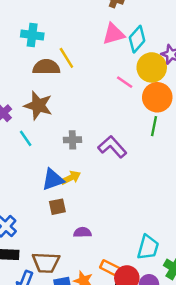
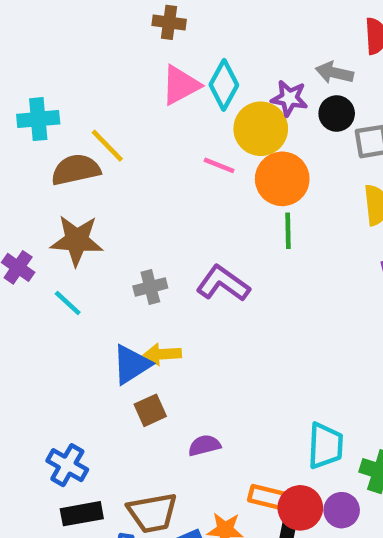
yellow arrow: (71, 178) -> (162, 354), turned -144

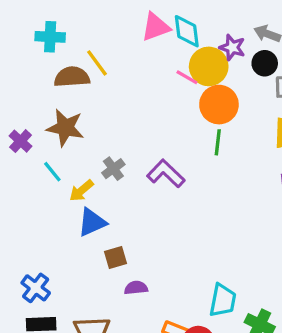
cyan diamond: (224, 85) -> (187, 31), turned -44
pink line: (219, 165) -> (187, 77), moved
gray cross: (150, 287) -> (113, 169), turned -30
yellow arrow: (162, 354) -> (81, 191), moved, turned -45
brown square: (150, 410) -> (116, 258), moved

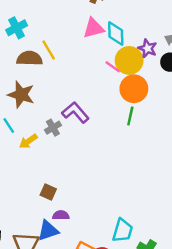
cyan cross: (50, 37) -> (17, 28), turned -36
purple L-shape: (166, 174) -> (75, 112), moved
blue triangle: (92, 222) -> (48, 230), moved
brown square: (116, 258) -> (48, 192), turned 35

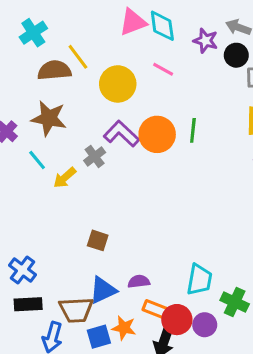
yellow circle: (129, 60) -> (118, 84), moved
orange circle: (134, 89) -> (157, 134), moved
purple semicircle: (61, 215) -> (139, 282), moved

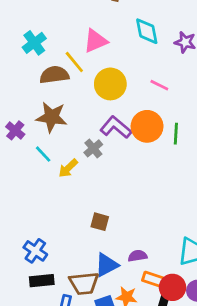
pink triangle: (133, 22) -> (95, 41), moved
pink line: (163, 69) -> (159, 85), moved
green line: (193, 130) -> (176, 134), moved

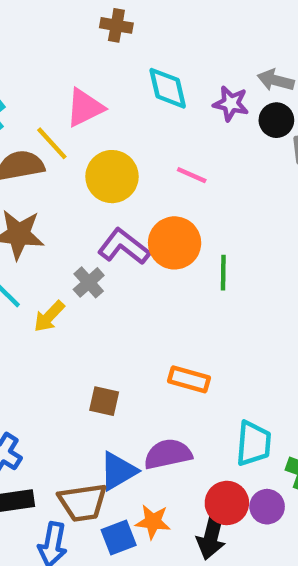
green line: (176, 134) -> (223, 273), moved
purple semicircle: (137, 256) -> (168, 454), size x1.5
orange rectangle: (155, 280) -> (189, 379), moved

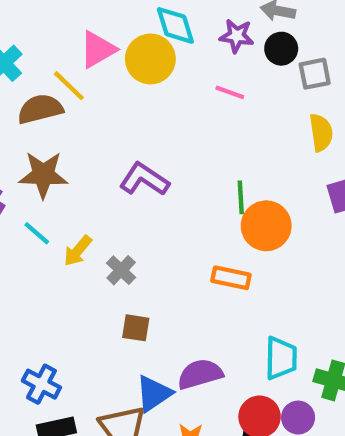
pink line: (192, 175) -> (230, 92), moved
yellow circle: (112, 177) -> (150, 59), moved
orange circle: (175, 243) -> (266, 226), moved
gray cross: (89, 282) -> (121, 270), moved
orange rectangle: (189, 379) -> (231, 278), moved

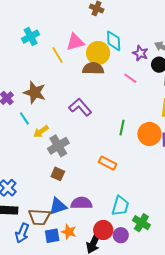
brown semicircle: (40, 109) -> (93, 69), moved
orange circle: (266, 226) -> (149, 134), moved
gray cross: (121, 270) -> (58, 146), size x1.5

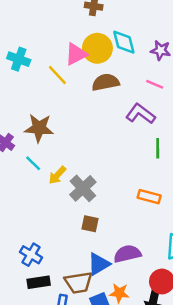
cyan cross: (31, 37) -> (19, 59), turned -30
yellow circle: (98, 53) -> (97, 48), moved
purple L-shape: (80, 107) -> (141, 114), moved

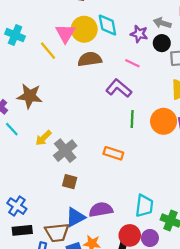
pink triangle: (76, 54) -> (65, 33), turned -35
cyan line: (33, 163) -> (12, 129), moved
orange rectangle: (149, 197) -> (113, 153), moved

